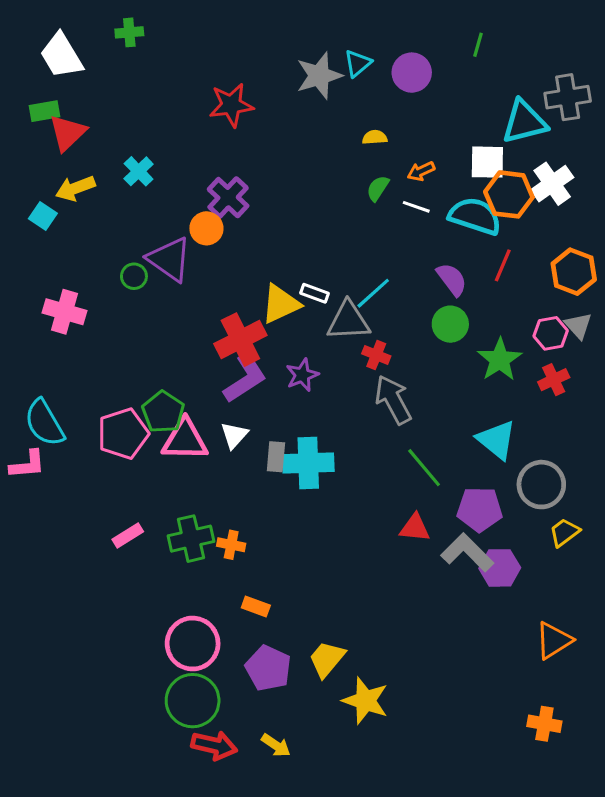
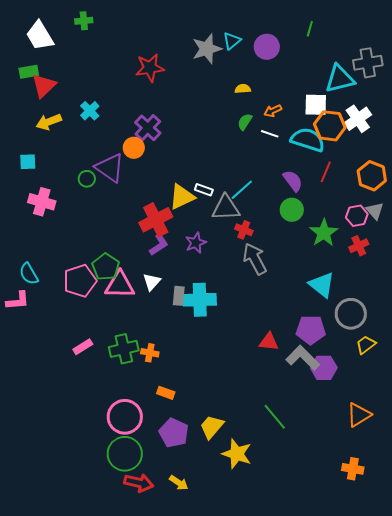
cyan square: (43, 216) -> (28, 162), moved, turned -36
purple L-shape: (245, 378) -> (159, 245), size x0.7
cyan semicircle: (44, 423) -> (29, 274), size x0.7
green line: (424, 468) -> (275, 417), moved

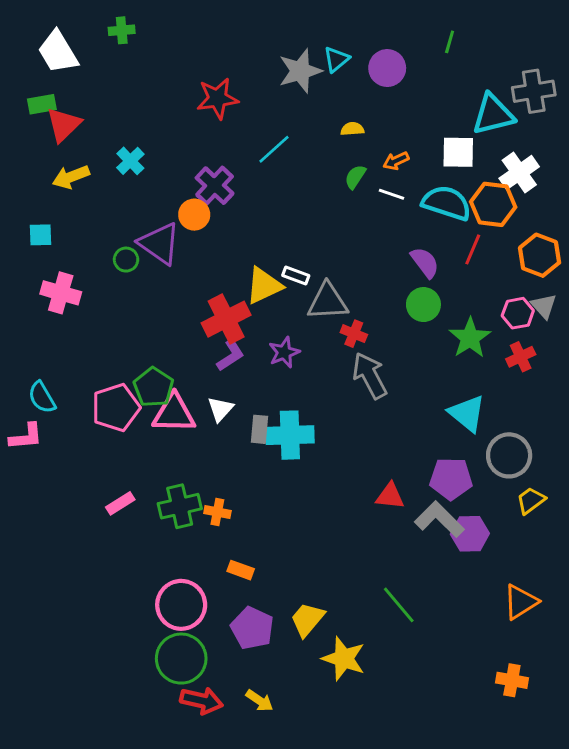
orange hexagon: (330, 126) -> (493, 204), moved
cyan line: (242, 190) -> (274, 149), moved

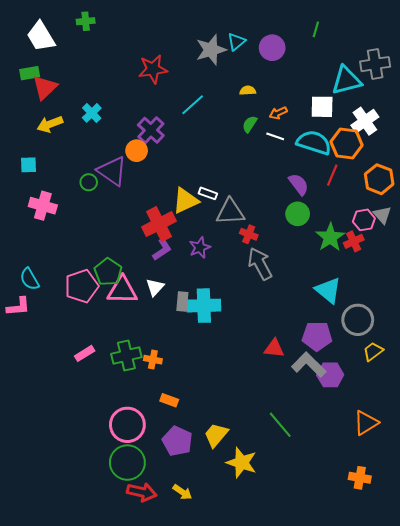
red cross: (521, 357) -> (354, 241), moved

